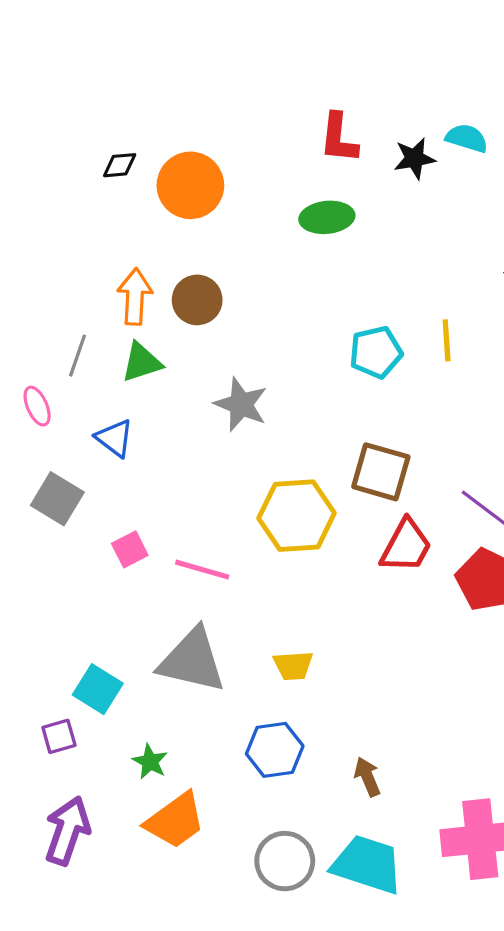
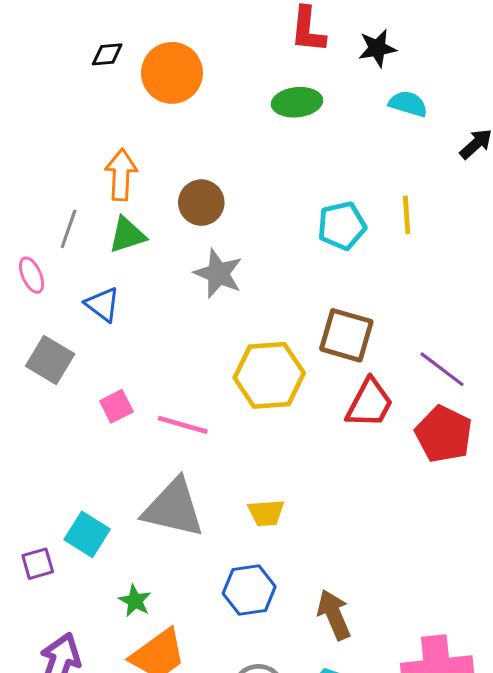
cyan semicircle: (467, 138) -> (408, 104), moved
brown circle: (197, 300) -> (201, 203), moved
purple square: (59, 736) -> (38, 564), moved
brown arrow: (367, 777) -> (334, 615), size x1.4

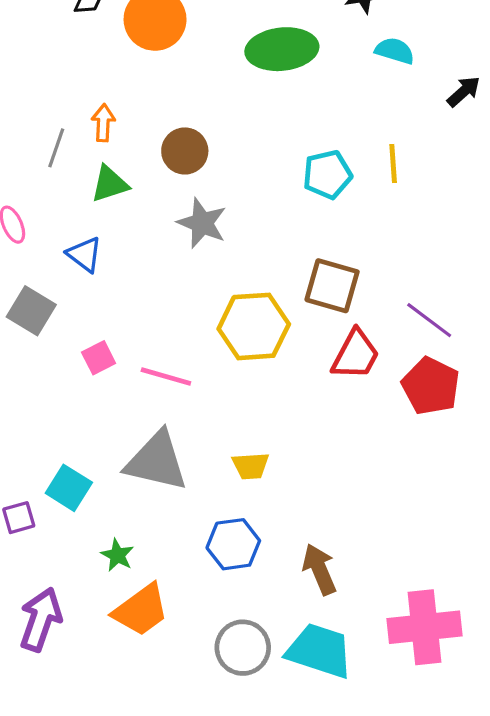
green ellipse: (297, 102) -> (282, 49), size x1.4
orange arrow: (121, 175) -> (103, 123), size x0.7
gray line: (69, 229) -> (56, 148), moved

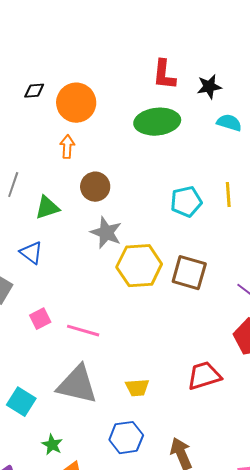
orange arrow: (103, 123) -> (67, 147), moved
yellow hexagon: (254, 326) -> (139, 266), moved
red trapezoid: (356, 355) -> (204, 376), moved, turned -135

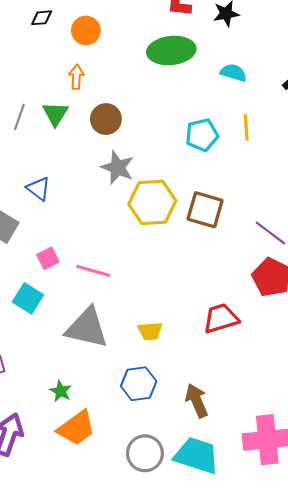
orange circle: (76, 103) -> (86, 30), size x0.7
cyan semicircle: (229, 123) -> (234, 73), moved
green triangle: (47, 208) -> (55, 114), moved, turned -40
cyan square: (21, 402) -> (28, 298), moved

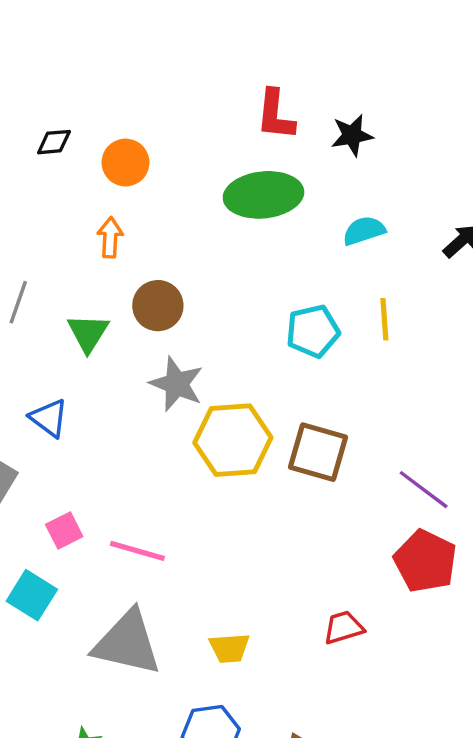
cyan semicircle: (234, 73) -> (364, 231), turned -35
green triangle: (55, 114) -> (88, 333), moved
red trapezoid: (221, 318) -> (344, 628), size x0.7

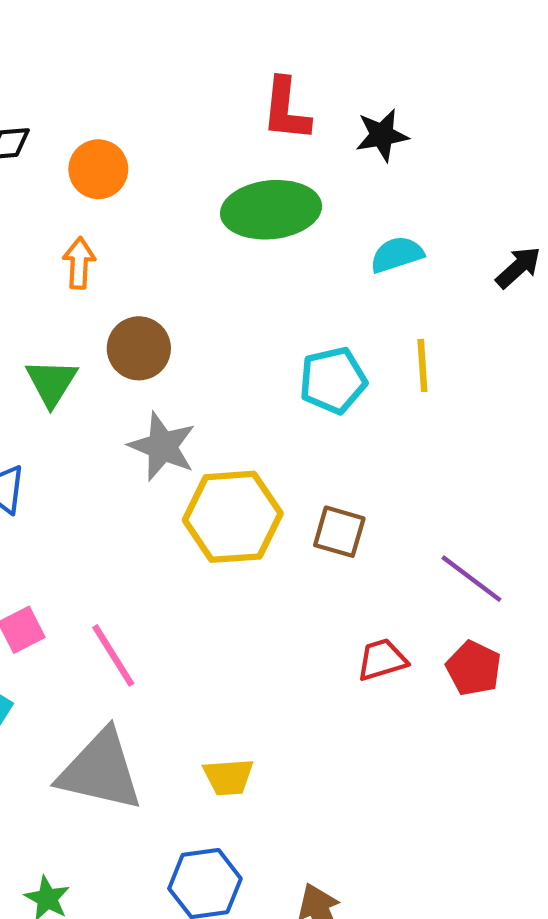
brown square: (318, 452) -> (339, 532), size x0.7
pink line: (137, 551) -> (113, 655), turned 42
red pentagon: (425, 561) -> (474, 668), size x0.7
red trapezoid: (344, 628) -> (382, 660), moved

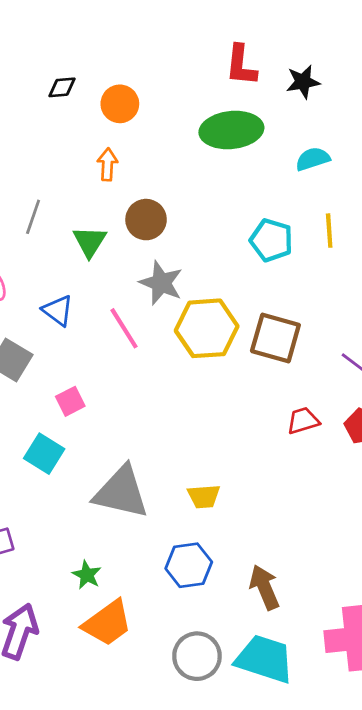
cyan pentagon: (333, 380) -> (271, 240), turned 30
brown square: (339, 532) -> (275, 338), size x1.5
pink line: (113, 655) -> (124, 328), moved

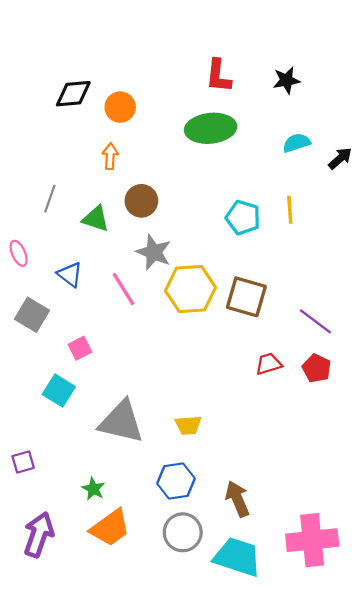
black star: (303, 82) -> (286, 80), moved
black diamond: (62, 87) -> (73, 94), size x1.6
cyan semicircle: (313, 159) -> (297, 143), moved
green triangle: (90, 242) -> (96, 219), turned -44
gray circle: (197, 656) -> (183, 532), moved

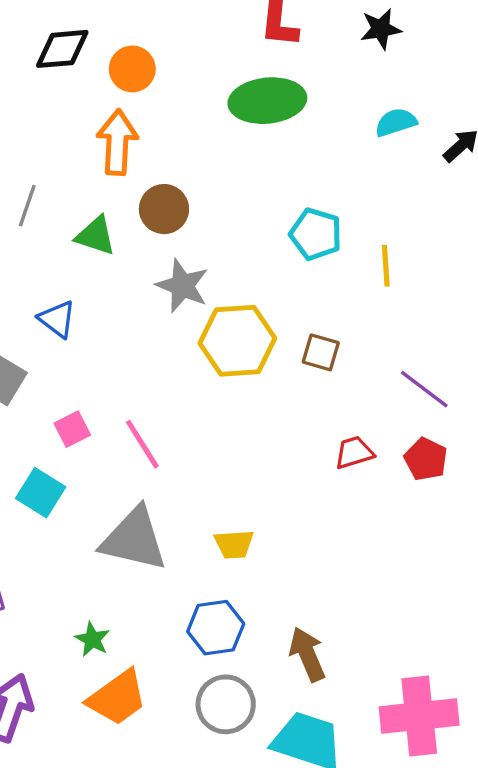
orange arrow: (110, 156) -> (117, 142), size x1.6
yellow line: (290, 210) -> (386, 266), moved
pink line: (124, 289) -> (142, 444), moved
brown square: (246, 297) -> (321, 352), size x0.6

